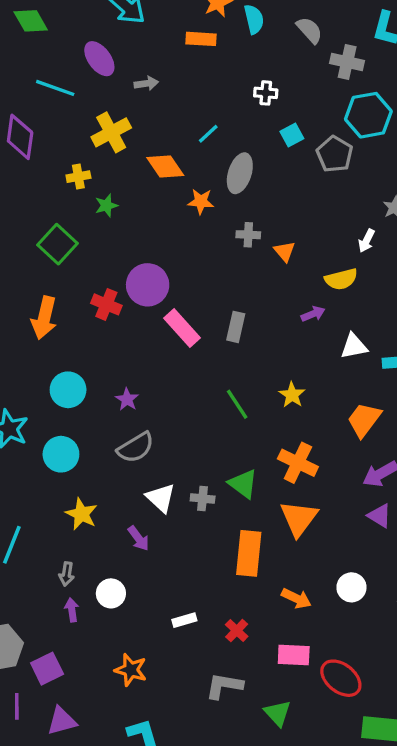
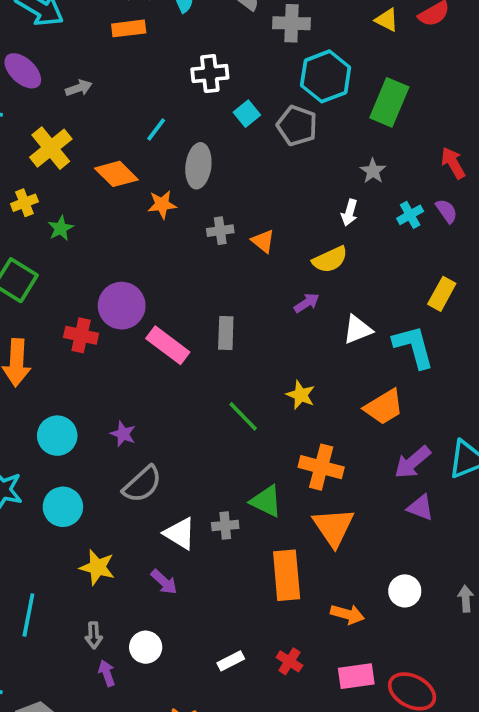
white cross: (266, 93) -> (210, 74), size x1.4
orange trapezoid: (364, 420) -> (384, 407), turned -147

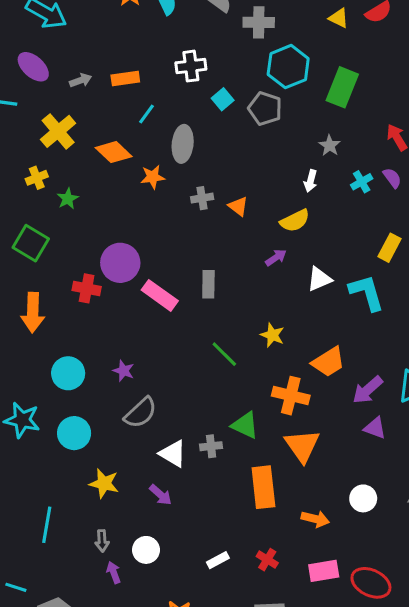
orange rectangle: (129, 28) -> (125, 79), moved
orange trapezoid: (384, 407) -> (328, 362), moved

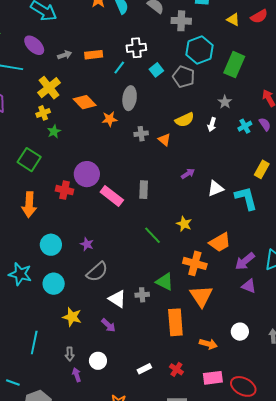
cyan line: (146, 114) -> (119, 68), moved
yellow cross: (37, 178) -> (43, 113), moved
yellow semicircle: (295, 221) -> (185, 120), moved

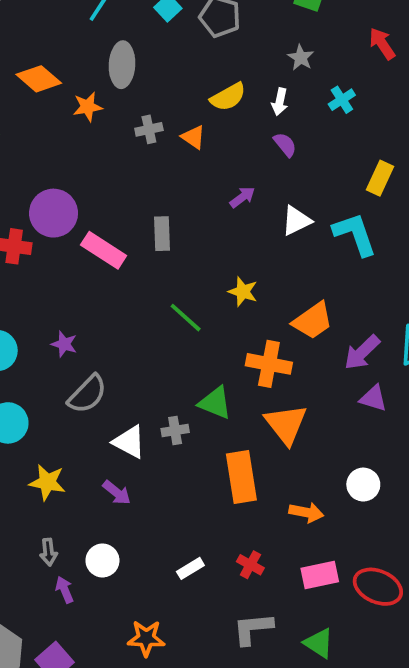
purple semicircle: (265, 124) -> (285, 145), moved

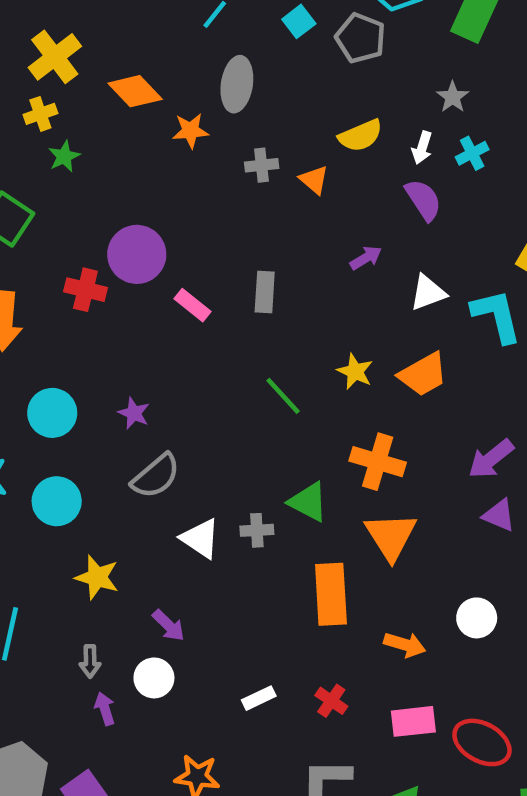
cyan cross: (342, 100) -> (472, 153), moved
purple semicircle: (285, 145) -> (423, 200), size x1.4
pink rectangle: (104, 250) -> (192, 305), size x0.7
orange trapezoid: (313, 321) -> (423, 374), moved
purple arrow: (117, 493) -> (169, 625), moved

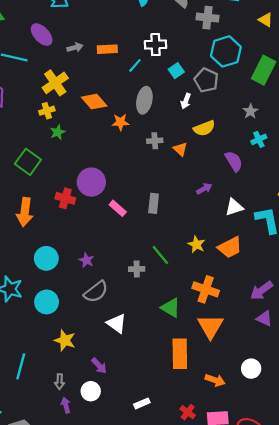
white arrow: (422, 148) -> (186, 101), moved
gray cross: (257, 530) -> (137, 269), moved
red cross: (331, 701) -> (188, 412), moved

